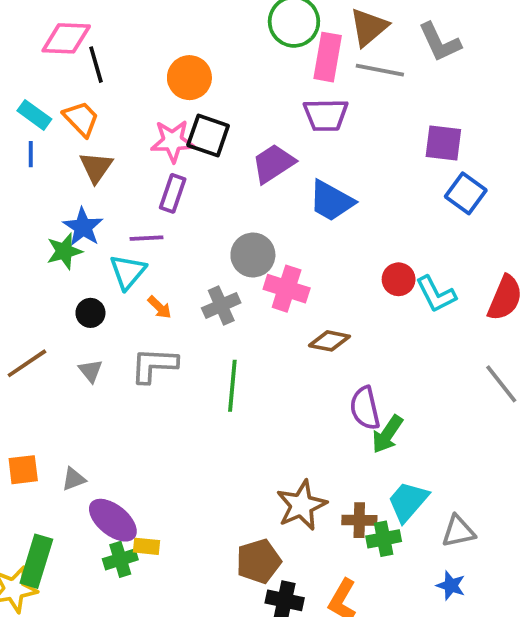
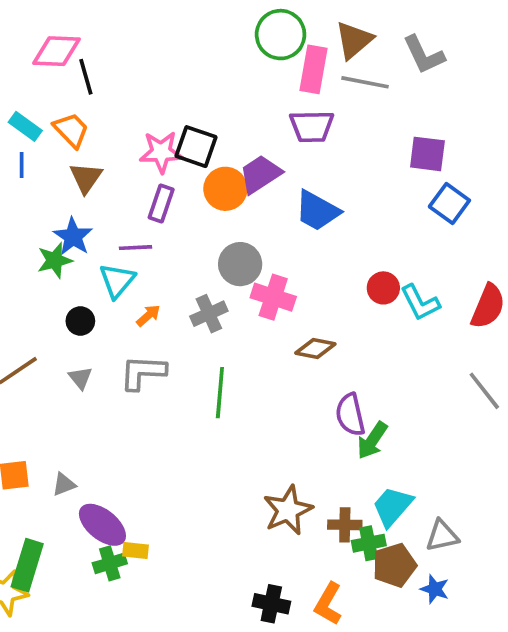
orange circle: (189, 78) -> (225, 189), moved
orange arrow: (160, 307) -> (148, 315), turned -85
brown pentagon: (259, 561) -> (394, 565), moved

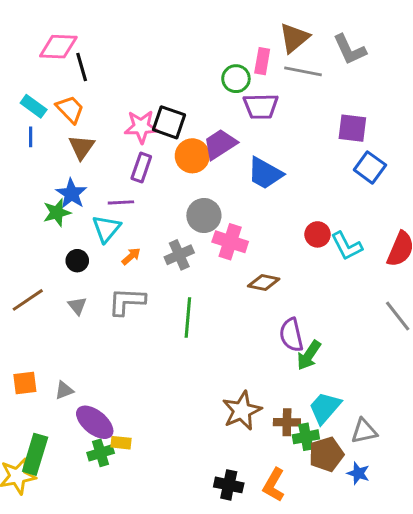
green circle: (281, 35) -> (236, 79), moved, size x0.7
pink rectangle: (314, 69) -> (262, 61), size x0.7

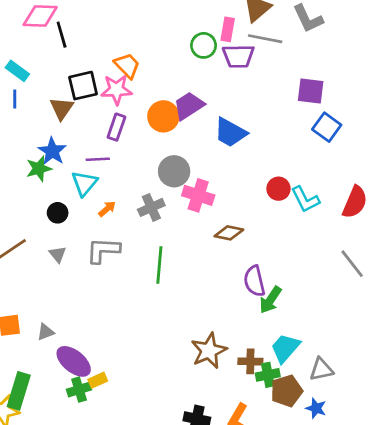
purple trapezoid: (261, 106) -> (238, 56), moved
orange trapezoid: (70, 109) -> (127, 66), moved
black square: (169, 122) -> (83, 86), moved, turned -32
yellow rectangle: (121, 443) -> (98, 380), turned -30

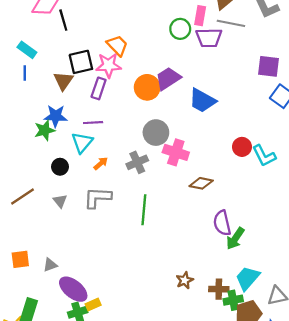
purple rectangle: (116, 127) -> (99, 88), moved
blue star: (52, 151) -> (56, 116), turned -30
brown star: (209, 351) -> (185, 280), size x0.6

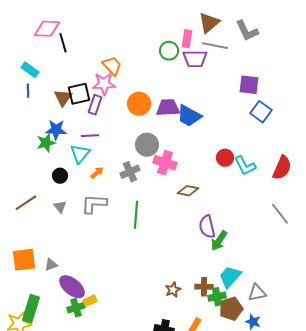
black square: (81, 62) -> (79, 94), moved
purple trapezoid: (168, 79) -> (168, 108), moved, turned 30
orange square: (20, 259) -> (24, 260), size x1.4
brown star: (185, 280) -> (173, 290), moved

